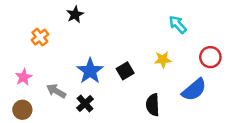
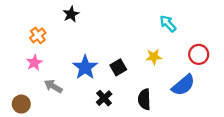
pink star: (24, 77) -> (34, 63), moved
black cross: (85, 103) -> (104, 98), moved

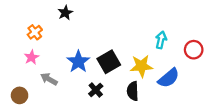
cyan arrow: (168, 24) -> (161, 40), moved, turned 56
red circle: (199, 54) -> (194, 50), moved
yellow star: (154, 57) -> (141, 66), moved, size x1.5
black square: (118, 67) -> (109, 62), size x1.5

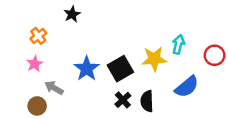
yellow star: (141, 66) -> (154, 59), moved
black cross: (96, 90) -> (123, 100), moved
brown circle: (20, 95) -> (37, 106), moved

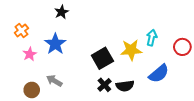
orange cross: (38, 36) -> (21, 31), moved
blue star: (87, 69) -> (55, 44), moved
gray arrow: (54, 88) -> (54, 81), moved
black semicircle: (147, 101) -> (125, 86), turned -96

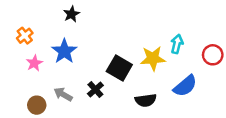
black square: (102, 58) -> (119, 68), turned -30
black cross: (104, 85) -> (95, 90), moved

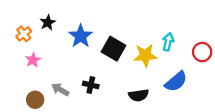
black star: (71, 14) -> (48, 22), moved
blue star: (64, 51) -> (81, 36), moved
black square: (119, 68) -> (114, 49), moved
black cross: (95, 90) -> (91, 85), turned -35

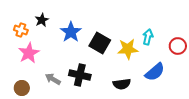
orange cross: (24, 34) -> (21, 30), turned -32
pink star: (33, 60) -> (29, 53), size x1.5
black cross: (91, 85) -> (80, 75), size x1.5
brown circle: (35, 100) -> (22, 88), moved

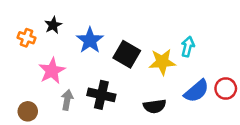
red circle: (178, 46) -> (226, 89), moved
pink star: (29, 53) -> (52, 71), moved
gray arrow: (53, 79) -> (67, 100), turned 70

